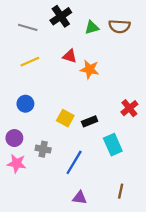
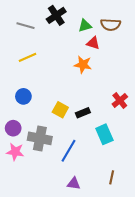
red triangle: (70, 56) -> (93, 43), moved
gray cross: (43, 149) -> (40, 138), size x1.6

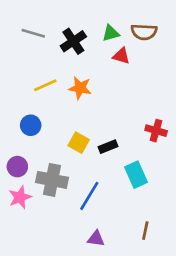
black cross: (56, 15) -> (73, 41), moved
yellow line: (28, 57) -> (45, 85), moved
orange star: (83, 65) -> (80, 88), moved
red cross: (120, 100) -> (156, 131), turned -35
pink star: (15, 152) -> (20, 197), turned -30

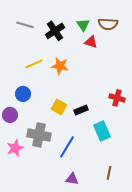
green triangle: (111, 33) -> (83, 25), turned -48
purple circle: (17, 167) -> (10, 115), moved

